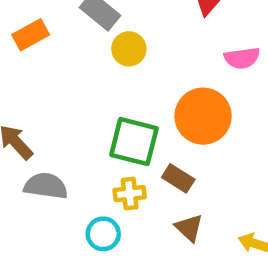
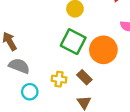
green square: (134, 142) -> (73, 42), moved
cyan circle: (103, 234) -> (30, 92), moved

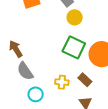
gray semicircle: (19, 66) -> (25, 71), turned -144

